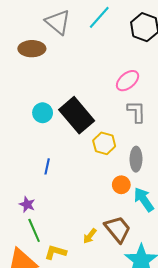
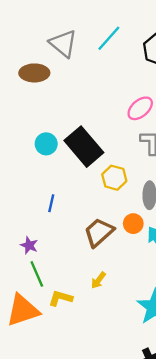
brown trapezoid: (118, 229) -> (99, 232), moved, turned -92

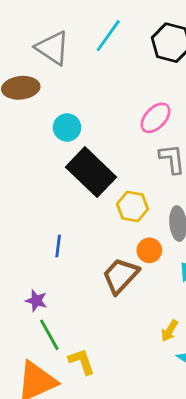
cyan circle: (46, 144) -> (67, 127), moved
orange circle: (133, 224) -> (149, 250), moved
yellow arrow: (98, 280) -> (170, 331), moved
yellow L-shape: (61, 298) -> (82, 362), turned 60

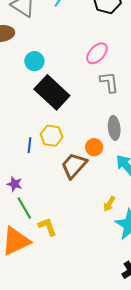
yellow hexagon: (133, 207) -> (52, 136), moved

